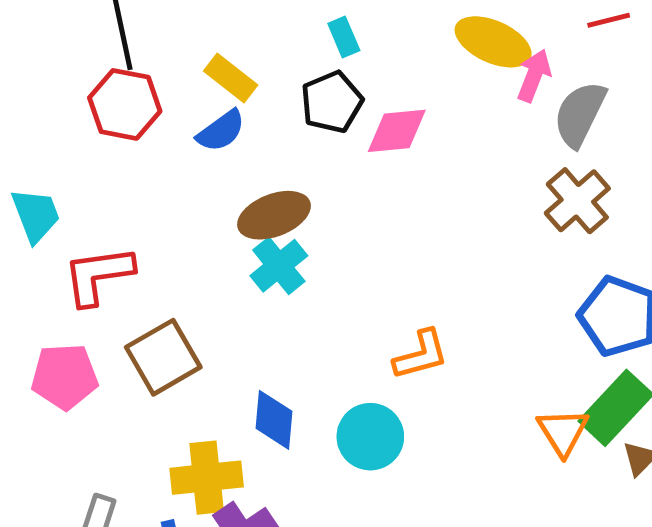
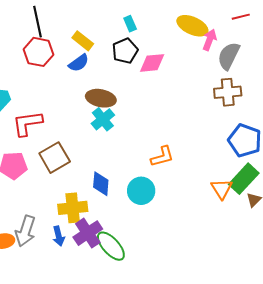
brown cross: (577, 201) -> (228, 92), turned 36
brown ellipse: (274, 215) -> (101, 98), turned 32

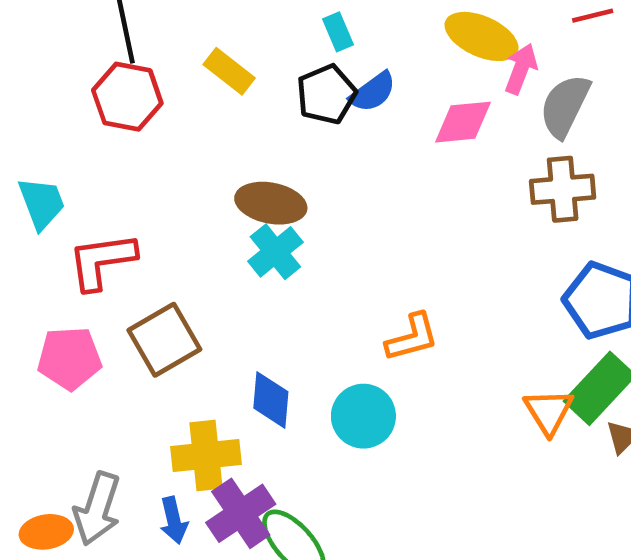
blue semicircle: (79, 63) -> (373, 92), moved
pink diamond: (152, 63) -> (463, 122), moved

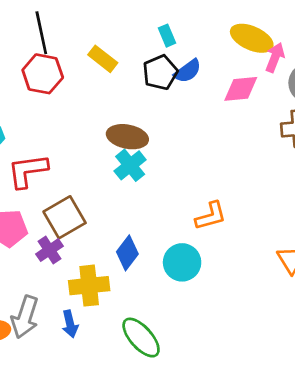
blue diamond: (271, 400) -> (127, 253), turned 32
purple cross: (241, 513) -> (49, 250), moved, size x0.7

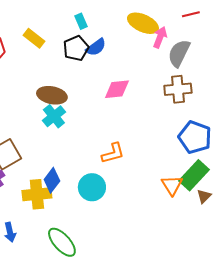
pink diamond: (241, 89) -> (117, 89), moved
yellow cross: (89, 286) -> (37, 194), moved

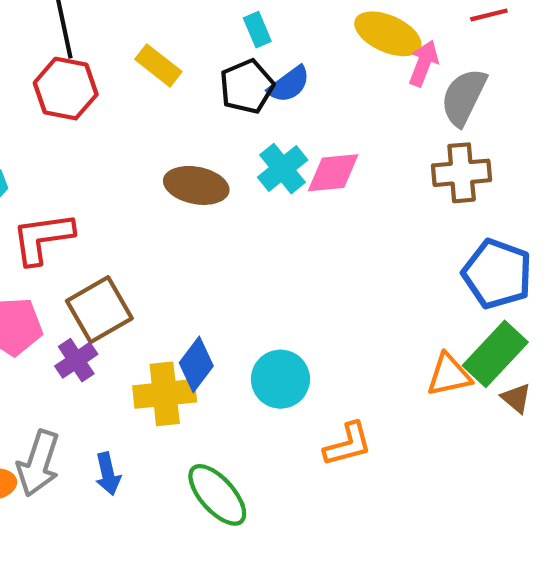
cyan cross: (54, 116) -> (283, 169), moved
orange L-shape: (113, 153) -> (348, 444), moved
orange triangle: (172, 185) -> (449, 375), turned 50
brown triangle: (204, 196) -> (516, 398), turned -35

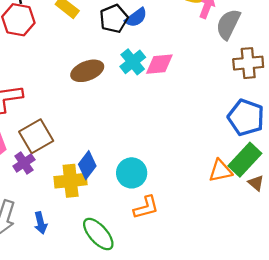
brown cross: (462, 173) -> (248, 63), moved
brown ellipse: (196, 185) -> (87, 71), turned -32
orange L-shape: (348, 444) -> (146, 207), moved

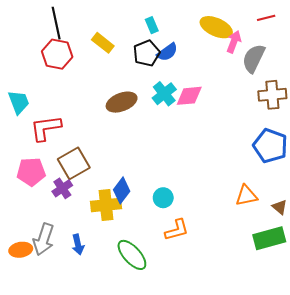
green rectangle: (245, 160) -> (269, 238), moved, turned 32
cyan circle: (132, 173) -> (163, 198), size x0.7

